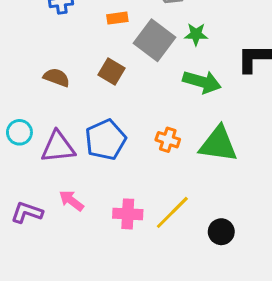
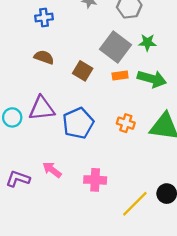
orange rectangle: (117, 18) -> (120, 75), moved
brown semicircle: (57, 77) -> (44, 57), moved
purple triangle: (58, 147) -> (42, 108), moved
yellow line: (172, 212) -> (135, 204), moved

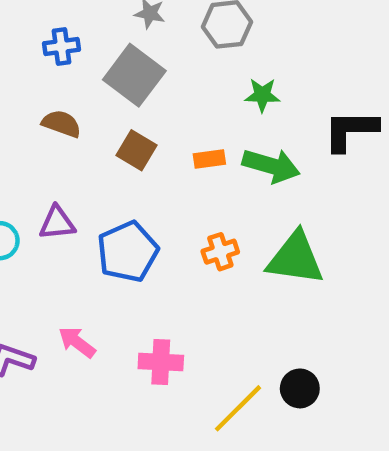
gray square: (116, 47) -> (134, 75), moved
purple triangle: (42, 108) -> (57, 223), size x0.7
orange cross: (126, 123) -> (220, 252), turned -36

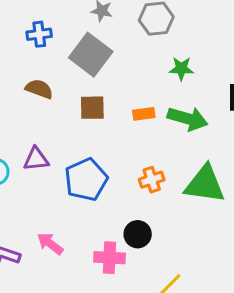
brown square: (137, 150) -> (92, 108), turned -32
black circle: (300, 388) -> (138, 234), moved

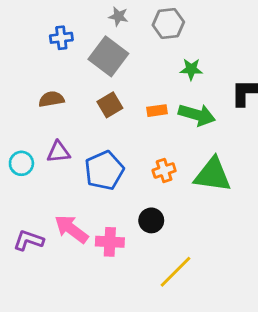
brown semicircle: (39, 89) -> (51, 99), moved, turned -30
brown square: (92, 108) -> (110, 105), turned -30
pink arrow: (50, 244) -> (71, 229), size x1.4
pink cross: (109, 258) -> (110, 242), moved

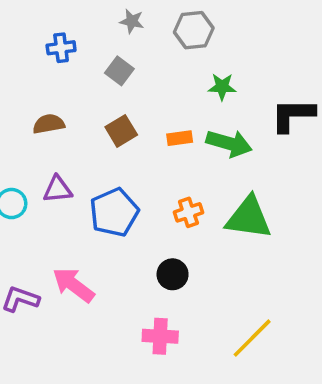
gray square: (108, 56) -> (119, 71), size x0.6
pink cross: (110, 242) -> (160, 336), moved
yellow line: (175, 272) -> (252, 338), moved

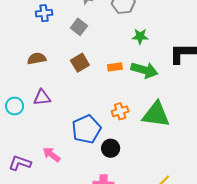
blue pentagon: (114, 212) -> (86, 129), moved
pink arrow: (73, 285) -> (51, 155), size x0.7

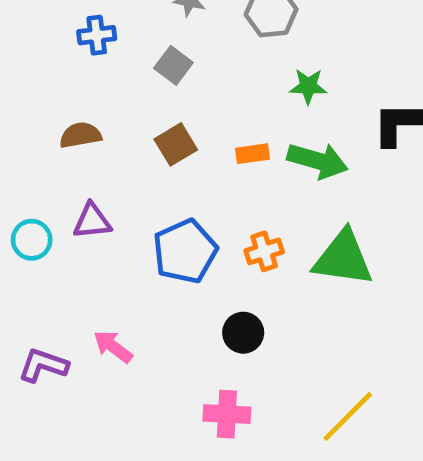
blue pentagon: (86, 129) -> (185, 251), moved

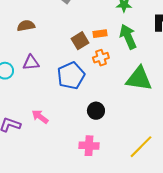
brown square: (176, 144) -> (80, 41), moved
green arrow: (318, 161) -> (128, 37), turned -130
orange cross: (264, 251) -> (101, 58), moved

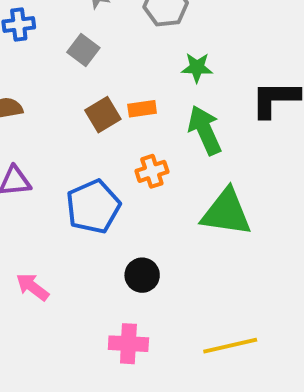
orange rectangle: (100, 34) -> (142, 109), moved
brown square: (80, 41) -> (103, 115), moved
yellow line: (141, 147) -> (230, 346), turned 32

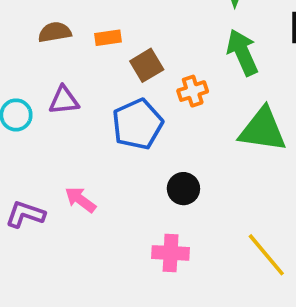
orange rectangle: (142, 109) -> (108, 38), moved
brown square: (103, 115) -> (147, 65), moved
yellow line: (230, 346) -> (266, 255), turned 63

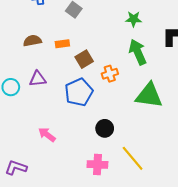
purple L-shape: (25, 214) -> (16, 168), moved
yellow line: (266, 255) -> (133, 158), moved

